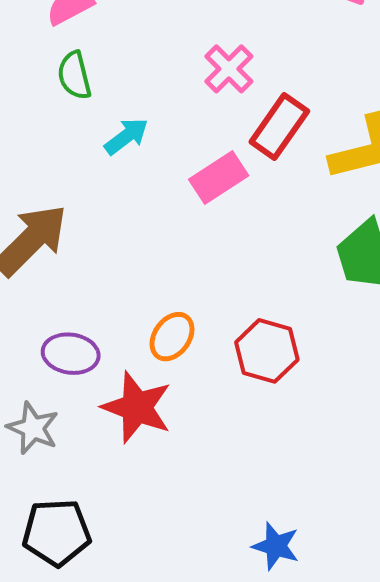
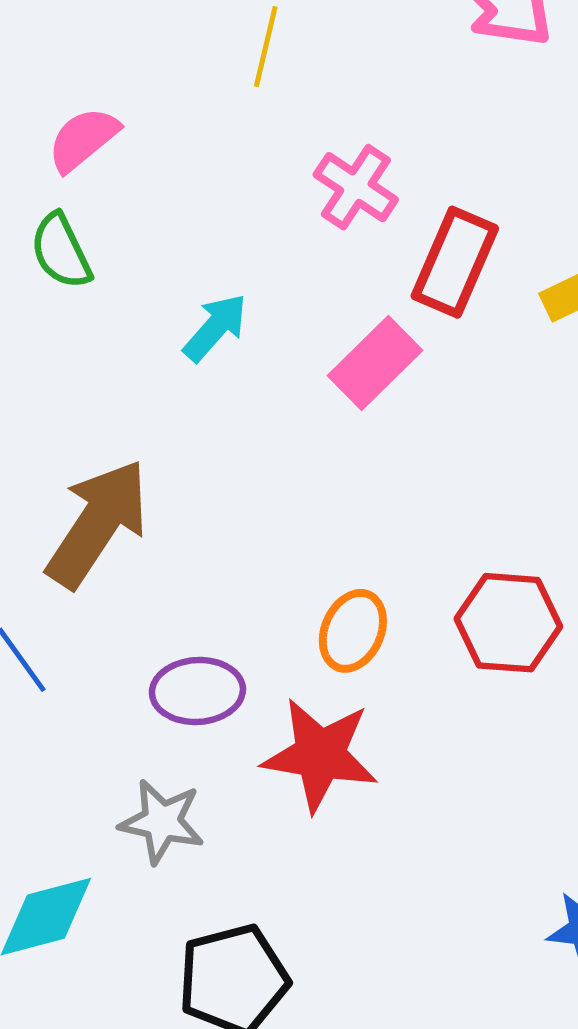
green semicircle: (74, 75) -> (61, 251), moved

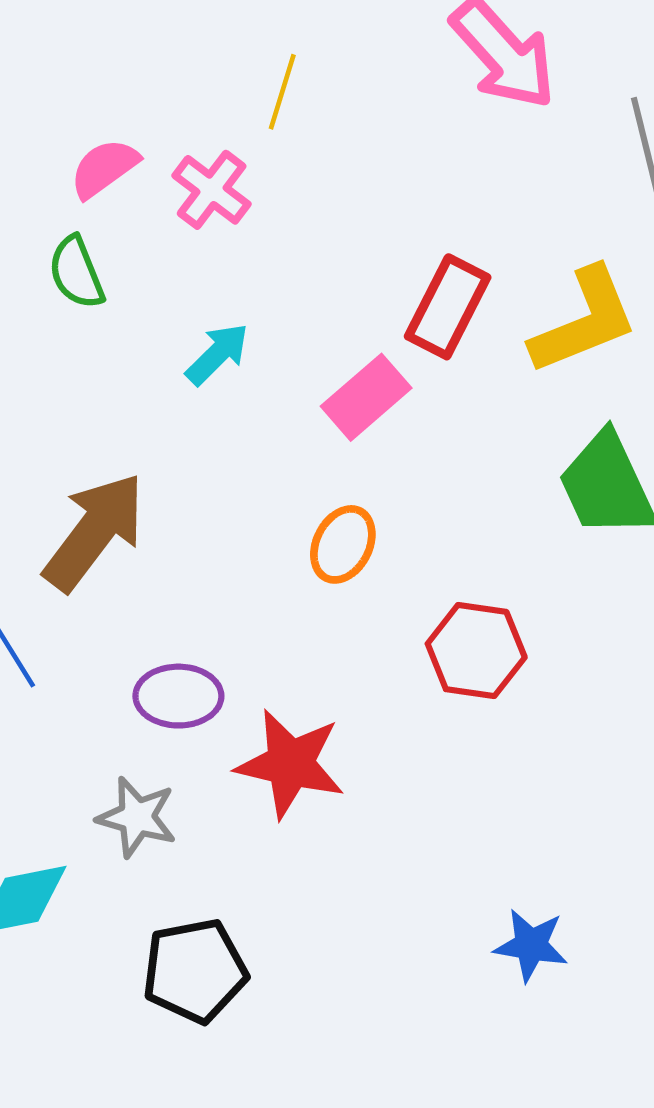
pink cross: (356, 187) -> (212, 190), moved
orange ellipse: (353, 631) -> (343, 544), moved

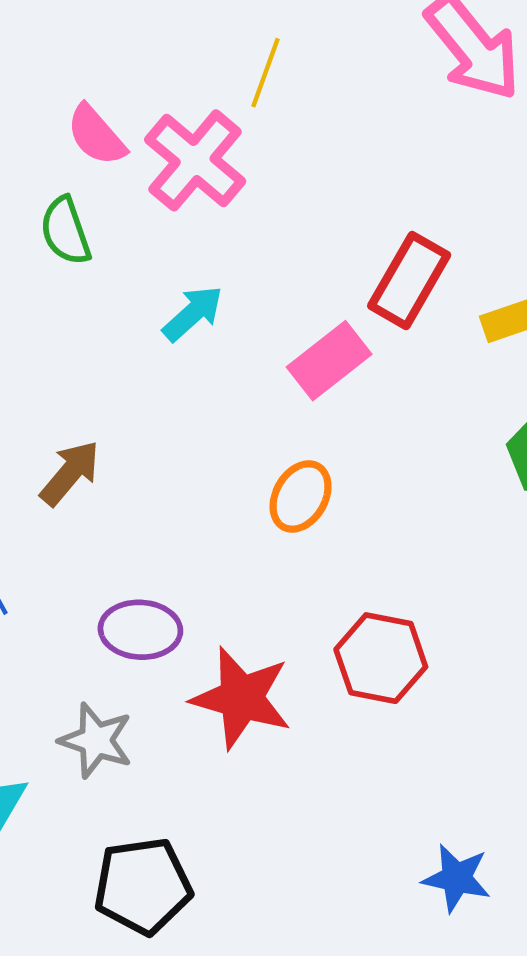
pink semicircle: (104, 168) -> (96, 135), turned -98
pink cross: (212, 190) -> (195, 160), size x1.4
brown arrow: (94, 532) -> (70, 473), size x0.6
red hexagon: (476, 651) -> (381, 658), moved

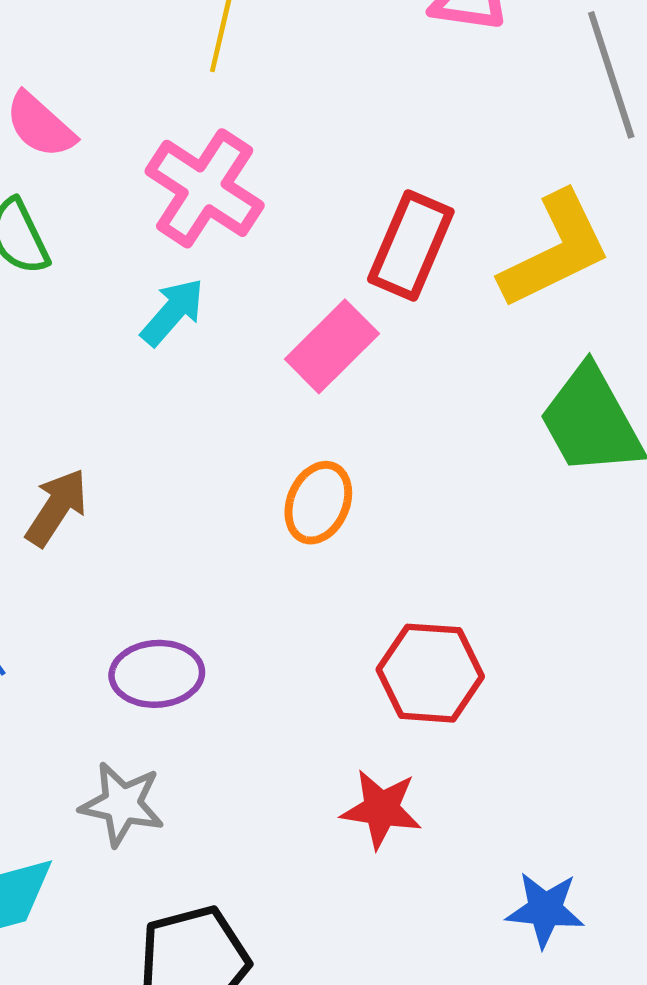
pink cross: (195, 160) -> (205, 188), moved
red star: (241, 698) -> (381, 809), moved, size x0.7

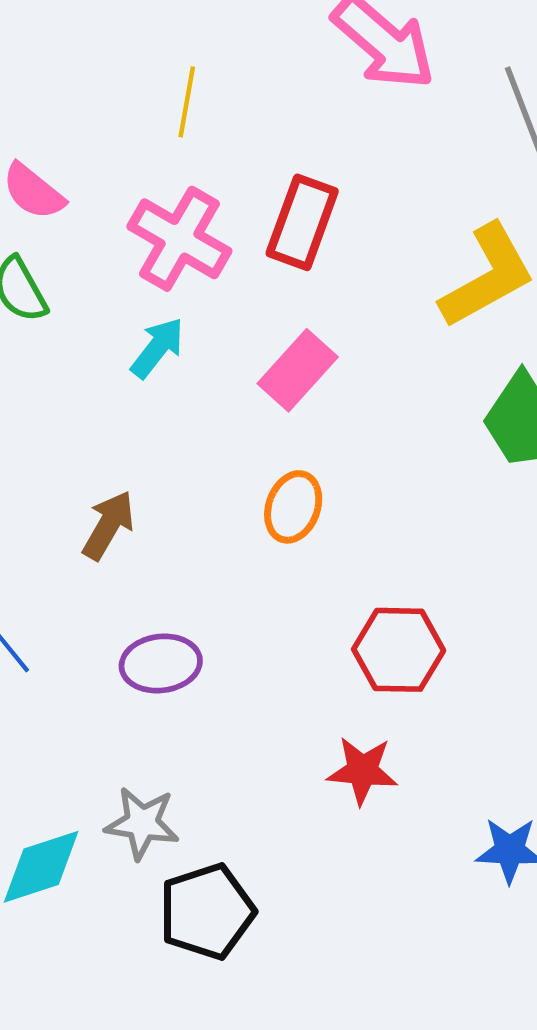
red rectangle: (411, 245) -> (302, 222), moved
brown arrow: (56, 508) -> (108, 525), moved
gray star: (122, 804) -> (142, 823), moved

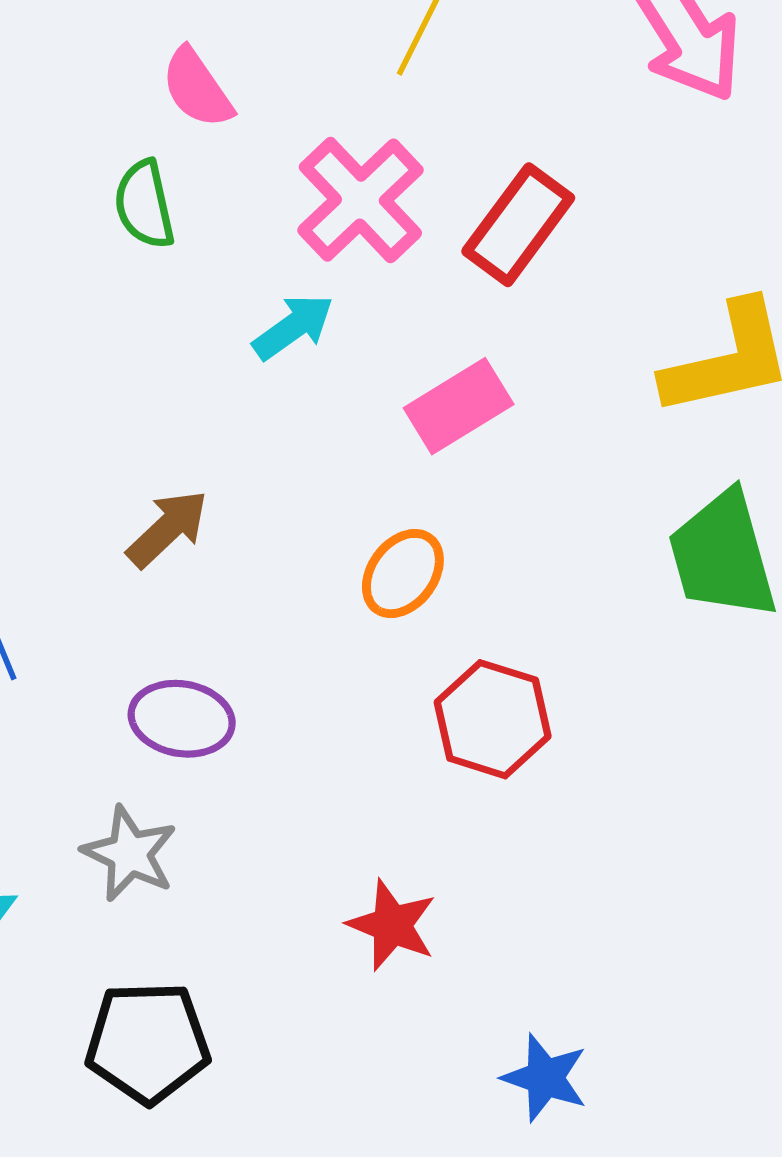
red hexagon: (399, 650) -> (493, 719), moved
gray star: (142, 823) -> (130, 854), moved

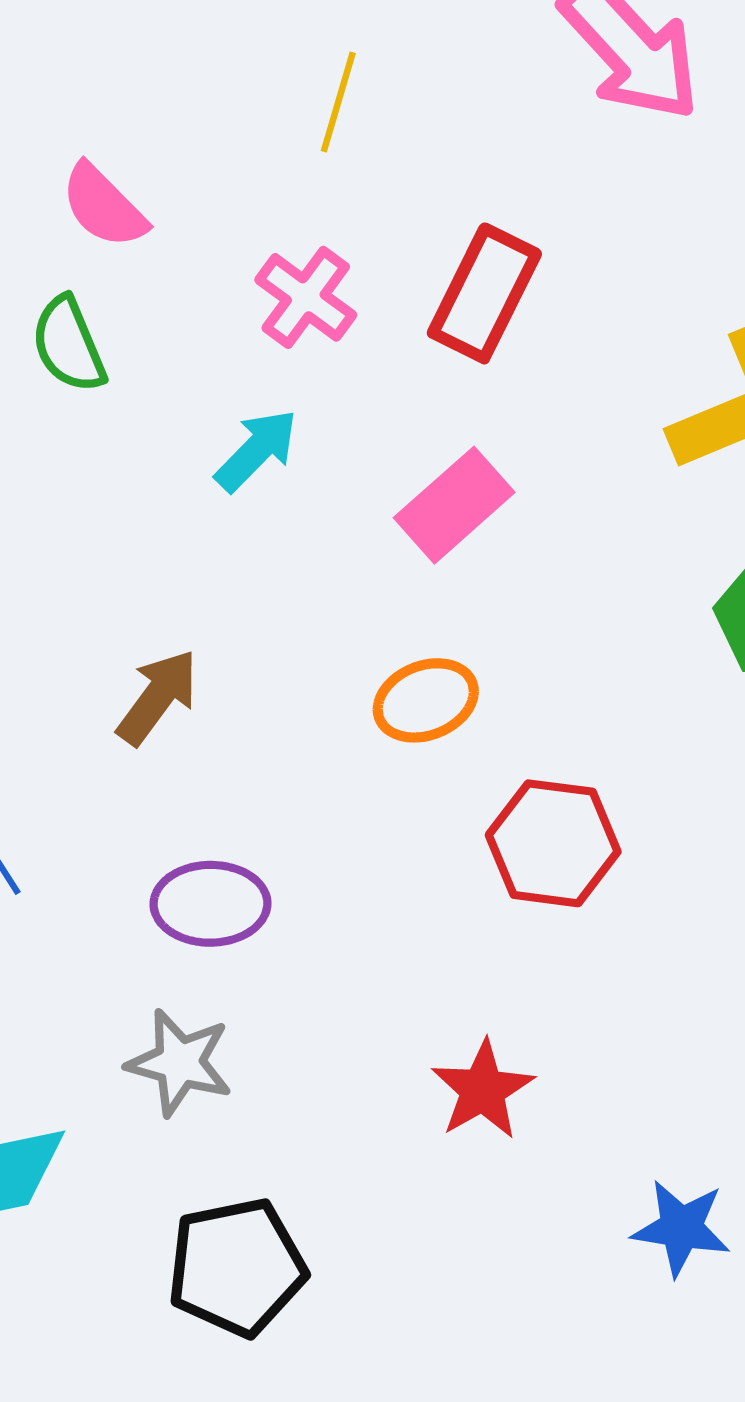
pink cross: (360, 200) -> (306, 297), size x0.7
orange ellipse: (403, 574) -> (426, 700), turned 42
red star: (392, 925) -> (483, 1090), turned 30

